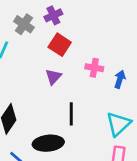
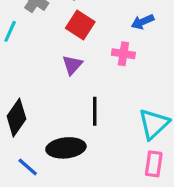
blue arrow: (120, 79) -> (143, 22), moved, turned -132

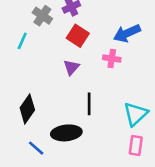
blue arrow: (143, 22) -> (127, 33), size x1.5

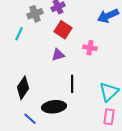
gray cross: (42, 16) -> (35, 14), turned 35
blue arrow: (127, 33) -> (108, 16), moved
purple triangle: (71, 67) -> (58, 55), turned 32

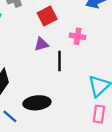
red square: (63, 30) -> (47, 16), turned 30
black line: (72, 84) -> (60, 61), moved

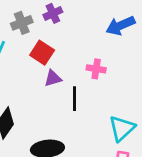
red square: (47, 16) -> (42, 53), moved, turned -30

